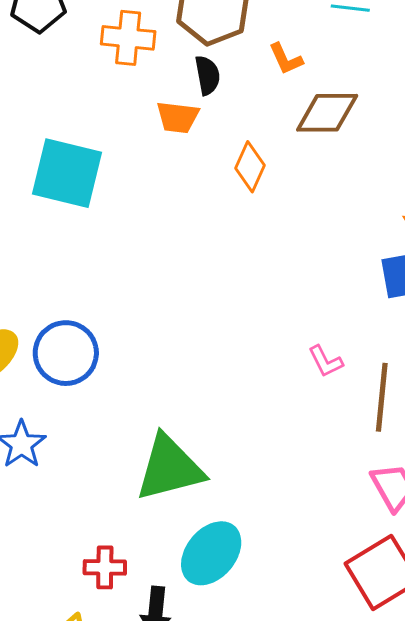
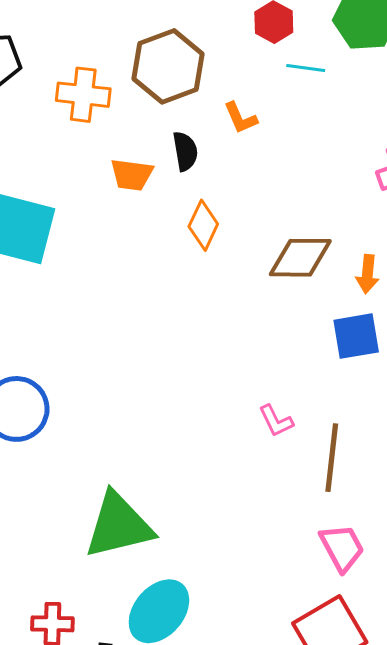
black semicircle: (207, 75) -> (185, 151), moved
brown diamond: (327, 113) -> (300, 258), moved

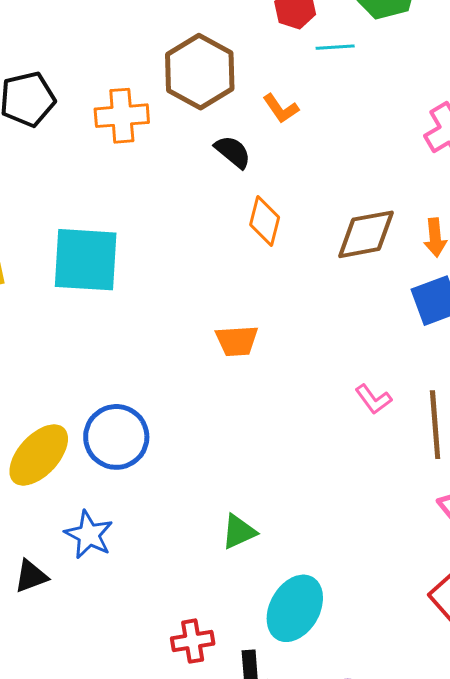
black semicircle: (185, 151) -> (233, 152), turned -30
orange trapezoid: (132, 175) -> (237, 341), moved
green triangle: (119, 525) -> (239, 532), size x0.5

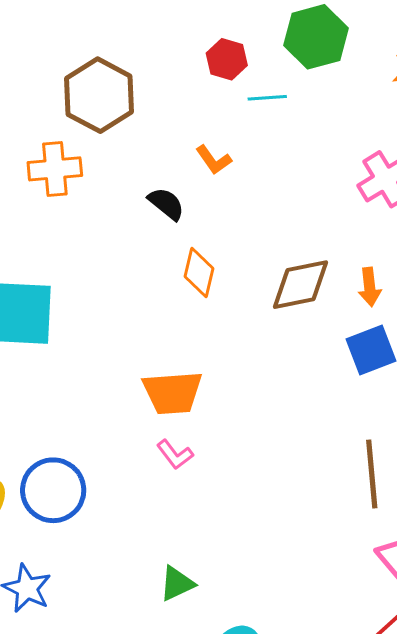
brown hexagon: (200, 72) -> (99, 95), moved
orange trapezoid: (237, 341) -> (172, 393), size x1.4
pink L-shape: (373, 399) -> (175, 455), moved

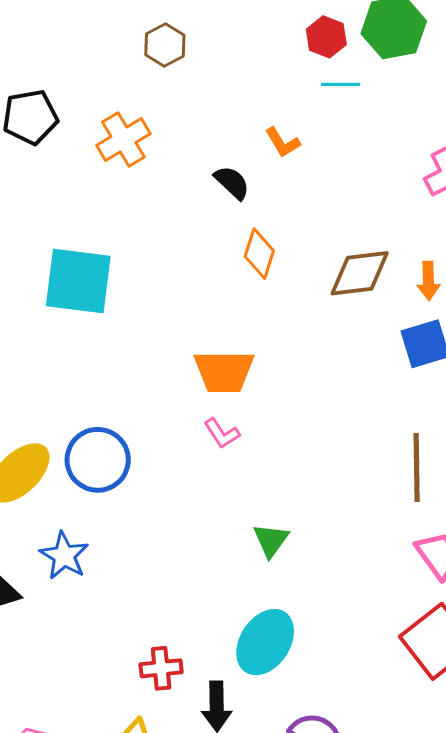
red hexagon: (227, 59) -> (326, 37), moved
brown hexagon: (99, 95) -> (165, 45), moved, size x0.6
orange cross: (55, 169) -> (123, 140), turned -30
green triangle: (177, 584) -> (271, 540), moved, turned -33

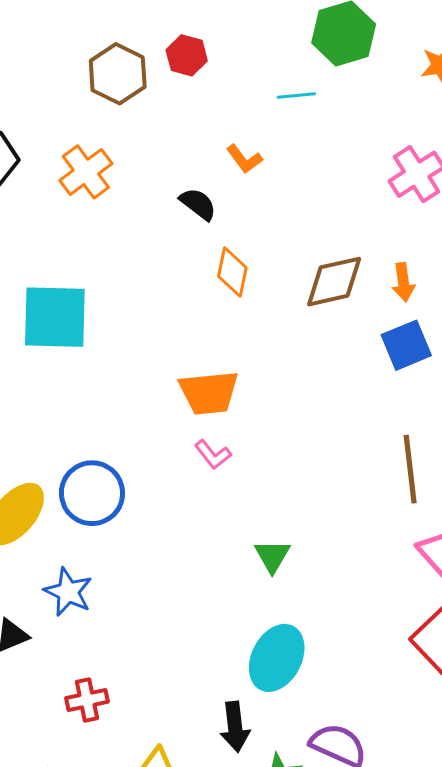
red hexagon: (326, 37) -> (187, 55), moved
brown hexagon: (165, 45) -> (118, 74), size x1.4
red cross: (161, 668) -> (87, 700), moved

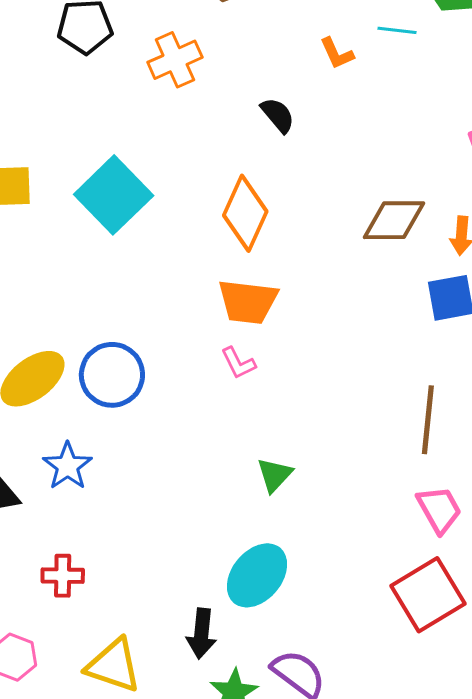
orange L-shape: (244, 159) -> (337, 53), moved
orange diamond: (232, 272) -> (245, 213), moved, size x1.5
cyan square: (55, 317) -> (114, 195), turned 32

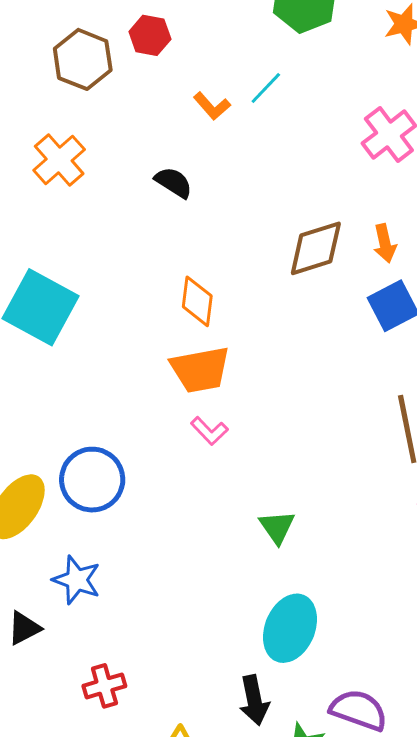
cyan line: (397, 30) -> (266, 88), moved, turned -36
orange diamond: (245, 213) -> (197, 301), moved, size x0.7

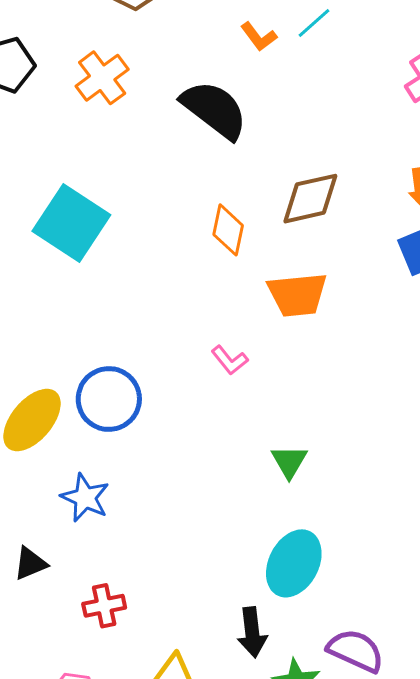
black semicircle: (174, 182) -> (214, 110), size x1.8
brown diamond: (316, 248) -> (310, 199), moved
orange trapezoid: (200, 370) -> (297, 295), moved
black triangle: (24, 628) -> (30, 563), moved

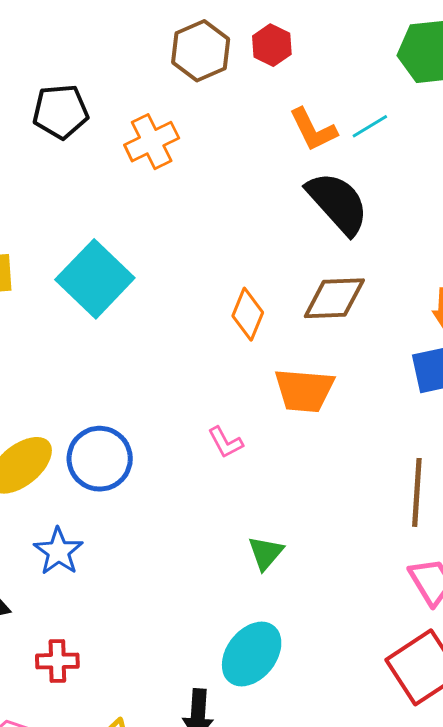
orange L-shape: (259, 37) -> (313, 130), size x1.4
black semicircle: (214, 110) -> (338, 203), moved

